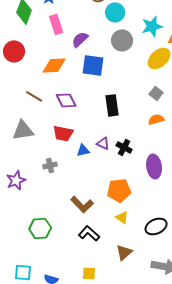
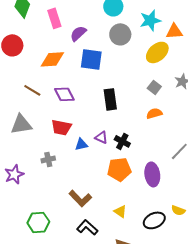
purple ellipse: (154, 166) -> (152, 174), moved
orange pentagon: (119, 190) -> (119, 169), moved

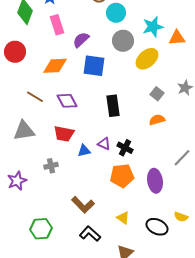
yellow ellipse: (157, 52) -> (147, 59), moved
black ellipse: (154, 220) -> (157, 227), turned 50

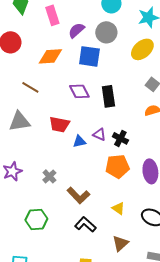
gray circle: (123, 41) -> (106, 32), moved
purple diamond: (67, 101) -> (79, 91), moved
gray cross: (51, 166) -> (49, 176), moved, turned -32

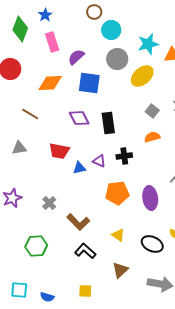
gray circle: (106, 32) -> (117, 59), moved
gray triangle: (19, 121) -> (19, 148), size x0.7
black cross: (120, 138) -> (124, 156), moved, turned -35

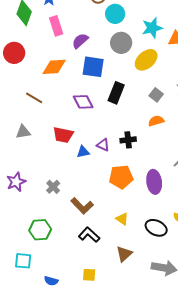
black rectangle: (108, 123) -> (116, 93), moved, turned 30
cyan square: (19, 290) -> (23, 261), moved

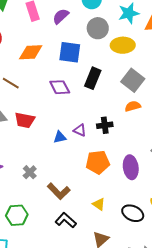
purple semicircle: (80, 41) -> (61, 16), moved
yellow ellipse: (146, 60) -> (123, 45), turned 40
gray square: (156, 95) -> (133, 80), size x1.6
red trapezoid: (63, 135) -> (25, 120), moved

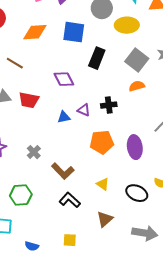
purple diamond: (60, 87) -> (64, 79), moved

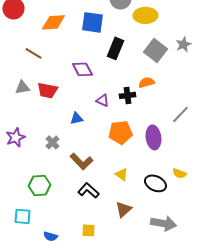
orange semicircle: (137, 86) -> (146, 82), moved
blue triangle: (64, 117) -> (76, 118), moved

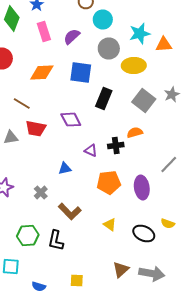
red trapezoid: (47, 90) -> (36, 128), moved
black L-shape: (88, 190) -> (56, 240), moved, turned -120
brown triangle: (123, 209) -> (121, 270), moved

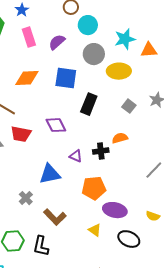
gray square: (144, 100) -> (129, 106), size x0.6
blue triangle: (65, 168) -> (50, 174), size x1.6
purple ellipse: (142, 188) -> (115, 210), moved, turned -70
yellow semicircle: (168, 224) -> (153, 216), moved

